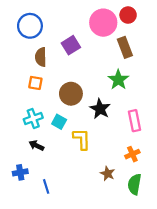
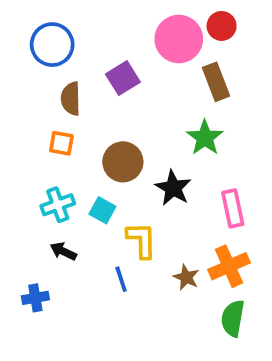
orange cross: (132, 154) -> (229, 266), size x1.5
brown star: (108, 173) -> (186, 277), moved
blue line: (46, 186) -> (121, 279), moved

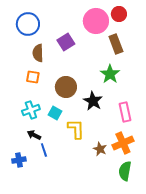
blue line: (121, 279) -> (44, 150), moved

